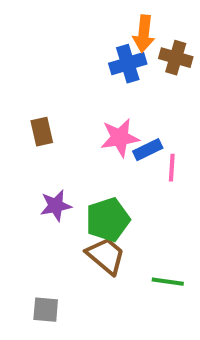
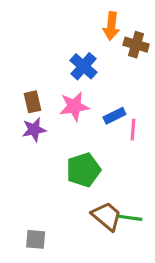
blue cross: (128, 64) -> (83, 66), moved, turned -32
pink star: (120, 138) -> (74, 106), moved
purple star: (56, 206) -> (34, 130), moved
brown trapezoid: (106, 256) -> (107, 216), moved

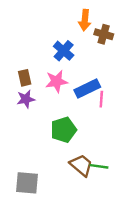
blue rectangle: (114, 116) -> (87, 88), size x1.5
gray square: (36, 239) -> (27, 183), size x1.5

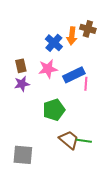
orange arrow: (85, 20) -> (72, 36), moved

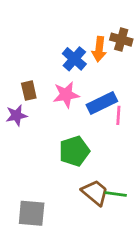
purple star: (22, 84) -> (16, 115), moved

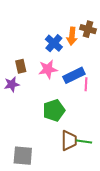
brown trapezoid: (95, 193) -> (69, 141), turned 50

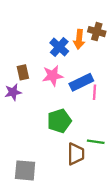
green line: (84, 142) -> (96, 142), moved

